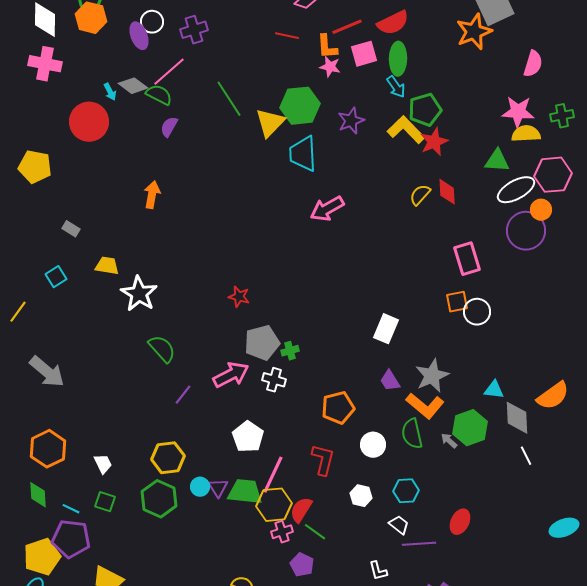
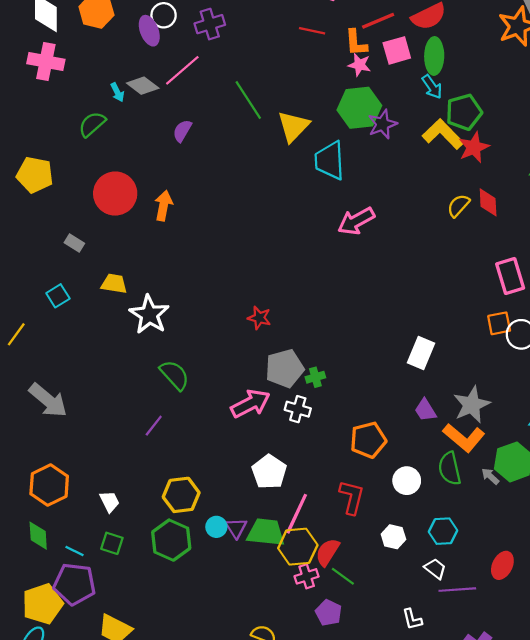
green semicircle: (159, 95) -> (92, 124), moved, turned -68
green hexagon: (300, 106) -> (359, 108), moved
red circle: (89, 122) -> (115, 194), moved
purple line: (183, 395) -> (154, 426), moved

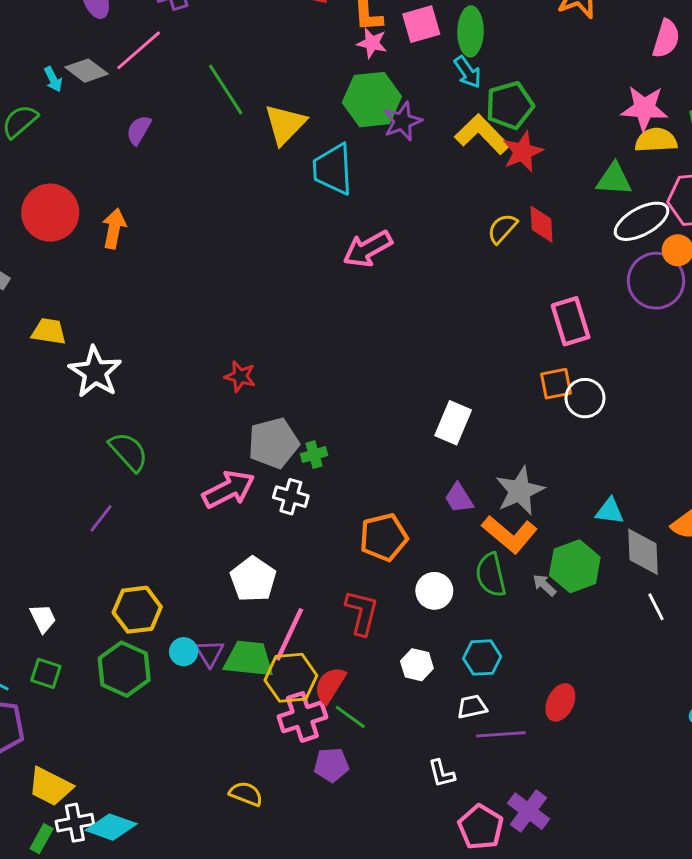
white trapezoid: (435, 569) -> (472, 707), turned -50
pink cross: (307, 576) -> (302, 717), size x1.5
purple pentagon: (329, 613) -> (331, 765), turned -30

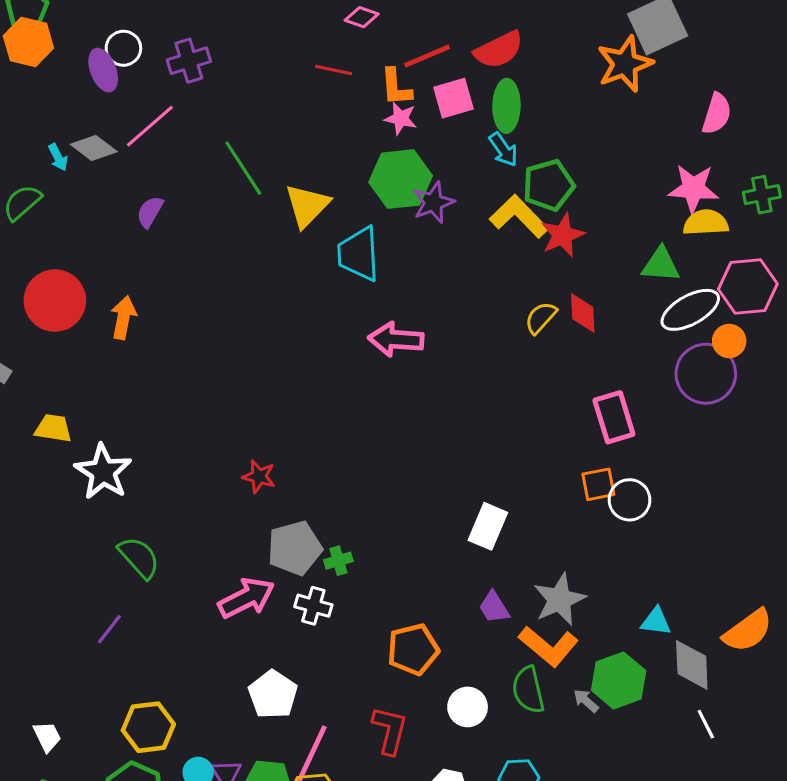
pink arrow: (368, 249) -> (396, 339), turned 33

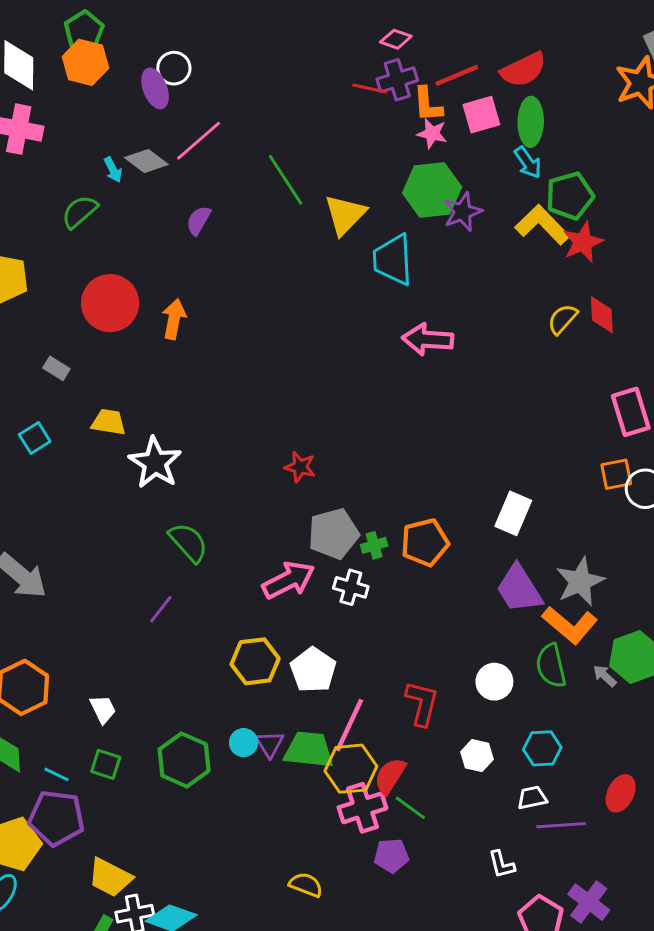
purple cross: (189, 61) -> (397, 80), moved
purple trapezoid: (494, 607) -> (519, 589), size x1.6
orange pentagon: (413, 649) -> (425, 542), moved
yellow hexagon: (148, 727) -> (255, 661), moved

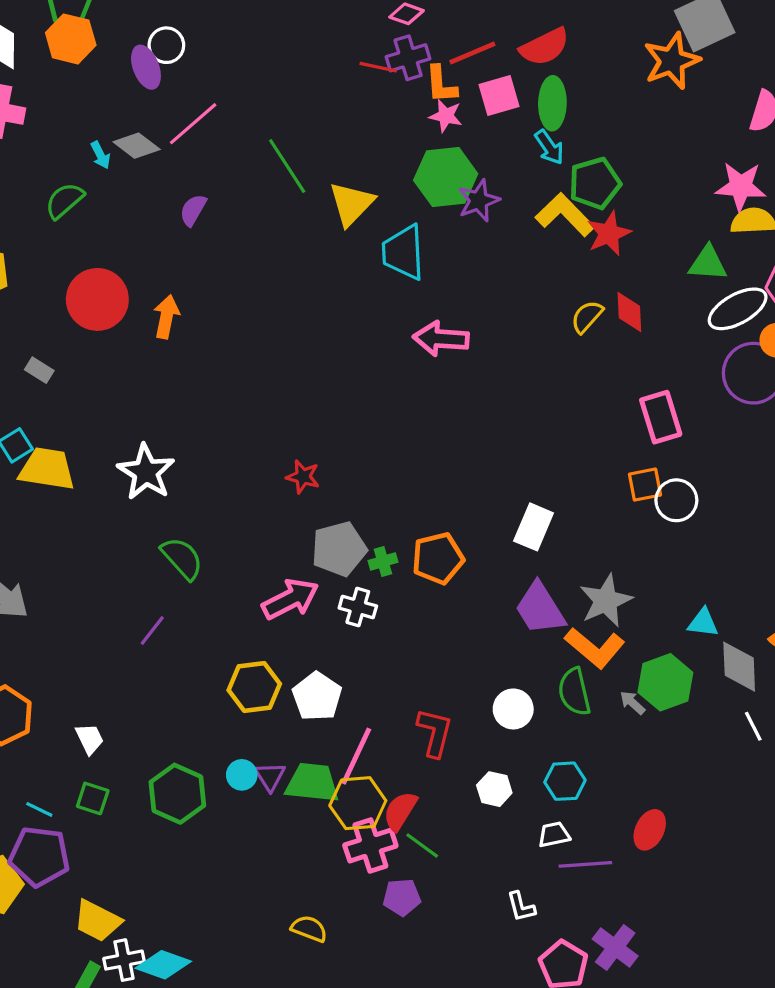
yellow trapezoid: (109, 422) -> (47, 469), moved, size x1.5

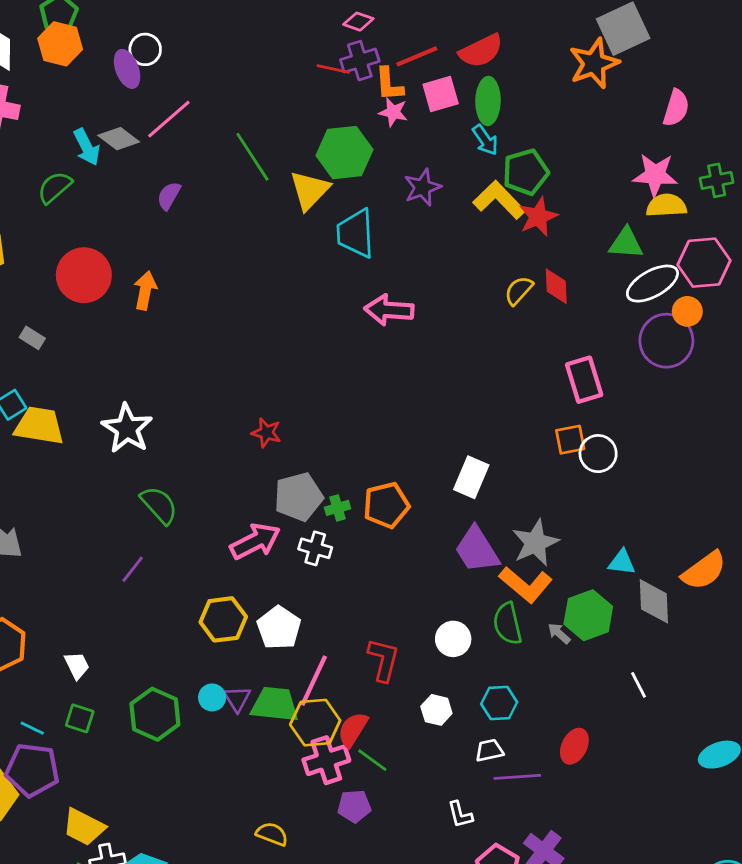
cyan arrow: (100, 155) -> (87, 147), size x1.5
green hexagon: (446, 177) -> (344, 153), moved
white line: (753, 726) -> (639, 685), moved

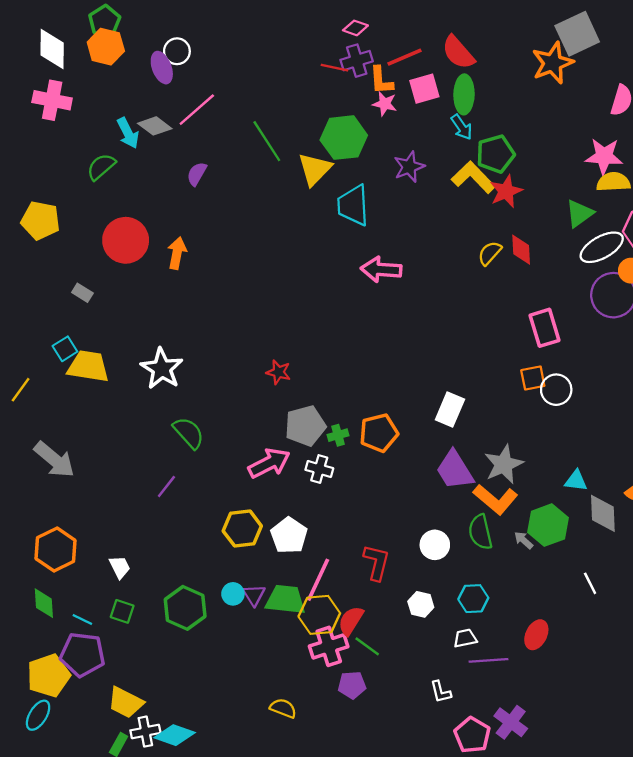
red semicircle: (481, 51) -> (458, 52), turned 75
green triangle: (626, 243) -> (580, 213), turned -40

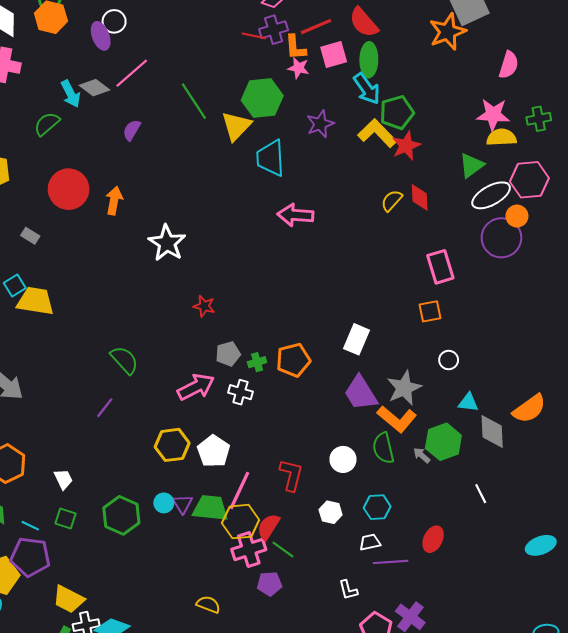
cyan arrow: (462, 127) -> (367, 89), size x1.4
white star: (162, 369) -> (167, 243), moved
white circle: (556, 390) -> (449, 360), moved, size x0.7
gray pentagon: (305, 426) -> (228, 354), size x0.7

